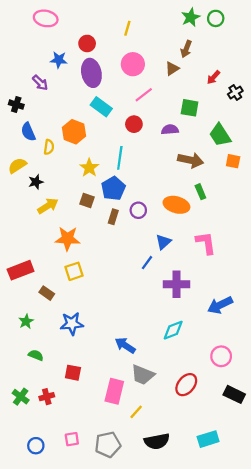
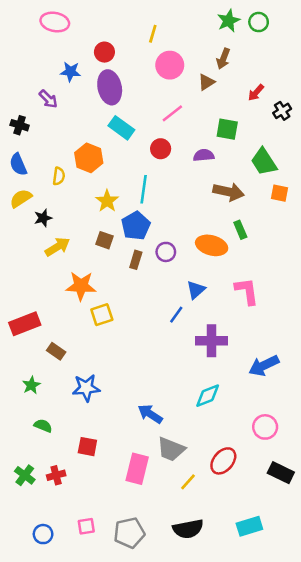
pink circle: (133, 64) -> (170, 65), moved
blue semicircle: (28, 132) -> (18, 164), moved
yellow square: (74, 271) -> (102, 315), moved
yellow line: (136, 412) -> (188, 482), moved

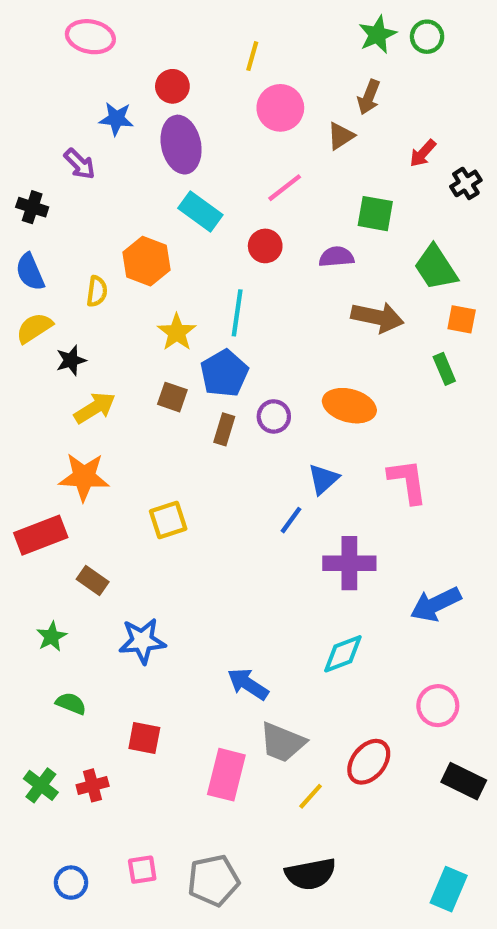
green rectangle: (240, 230) -> (444, 369), moved
orange star: (81, 286) -> (84, 477), moved
cyan rectangle: (249, 526) -> (449, 889), moved, turned -50

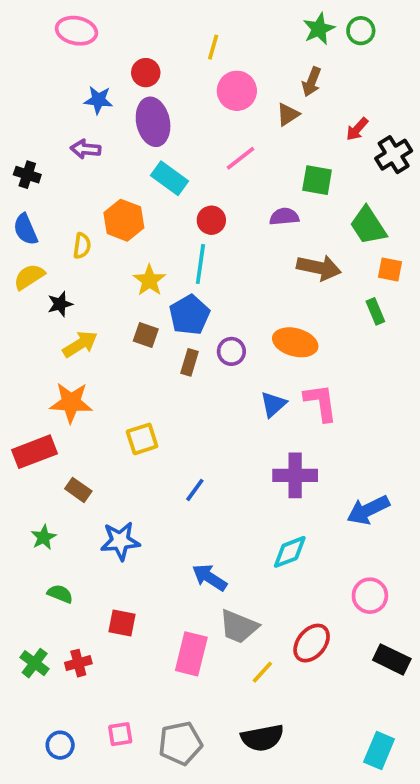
purple arrow: (80, 164) -> (86, 149), moved, turned 140
black cross: (466, 183) -> (394, 155), size x1.4
red circle: (265, 246) -> (211, 220), moved
pink L-shape: (408, 481) -> (321, 402), moved
blue line: (291, 520) -> (195, 490), moved

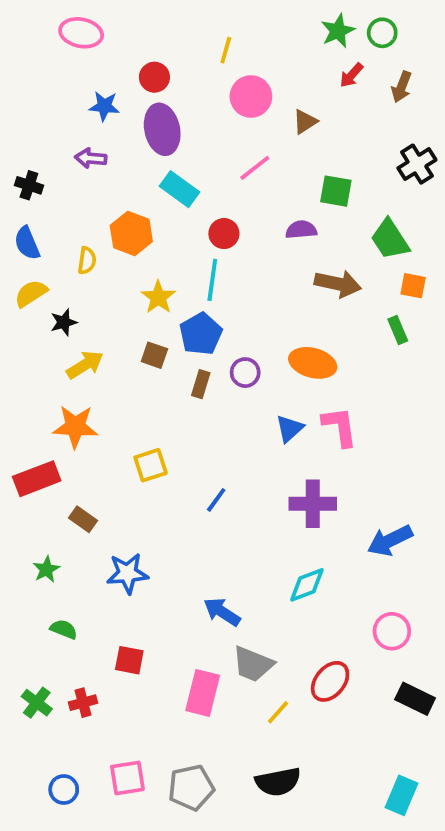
brown arrow: (312, 82) -> (402, 87), moved
red arrow: (357, 129) -> (351, 75), moved
blue line: (195, 490) -> (216, 500), moved
pink square: (120, 734) -> (127, 778), size x1.4

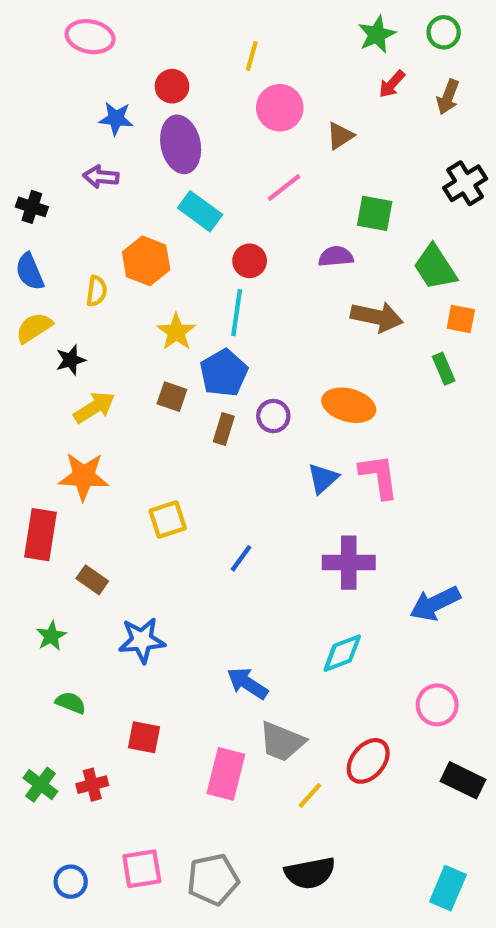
green circle: (382, 33) -> (444, 32), moved
red rectangle: (37, 479) -> (40, 535), turned -60

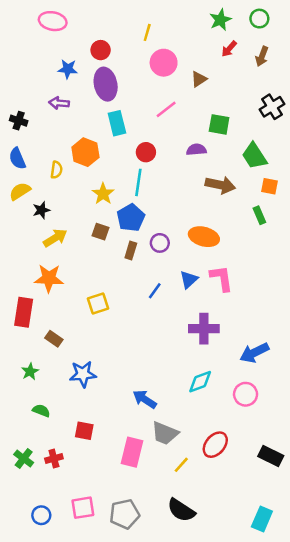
cyan rectangle: (200, 211) -> (117, 123), turned 40
blue line: (241, 558) -> (155, 291), moved
pink circle: (437, 705) -> (246, 394), moved
black semicircle: (310, 873) -> (181, 510), turned 44

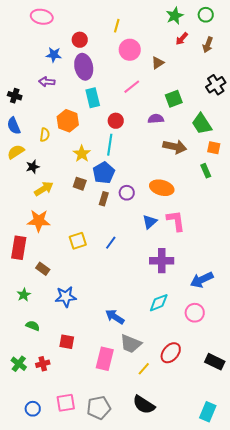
green square: (219, 124) -> (174, 99), turned -30
blue line: (155, 291) -> (111, 243), moved

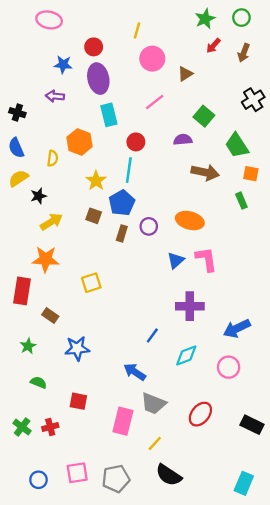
green square: (174, 99) -> (204, 116), turned -30
blue line: (111, 243) -> (152, 335), moved
yellow line: (144, 369) -> (155, 443), moved

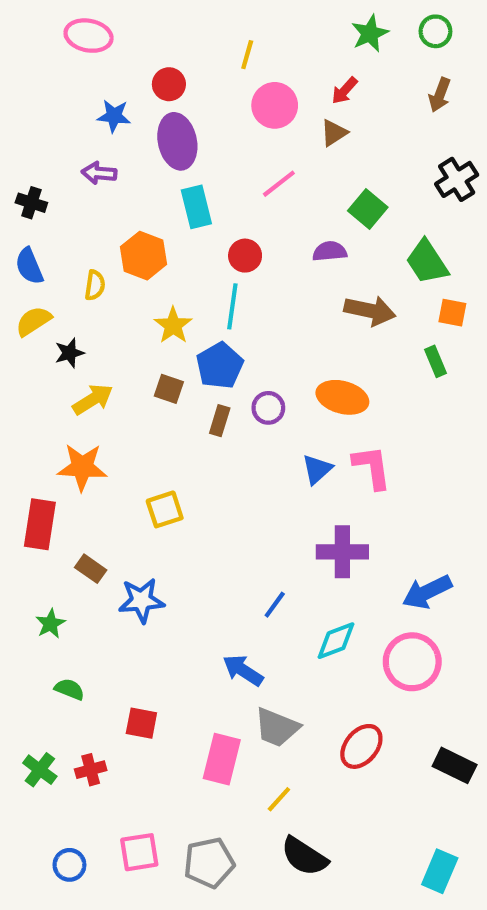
red arrow: (213, 46) -> (344, 91), moved
blue star: (77, 348) -> (141, 600), moved
pink circle: (229, 367) -> (412, 662), size x1.4

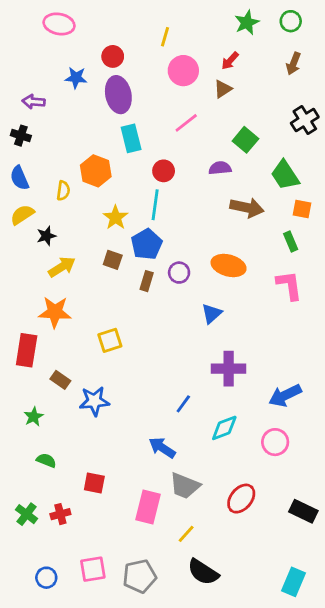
purple arrow: (99, 173) -> (34, 102), moved
pink L-shape: (372, 467) -> (289, 285), moved
pink circle: (412, 662) -> (275, 442), size x0.7

